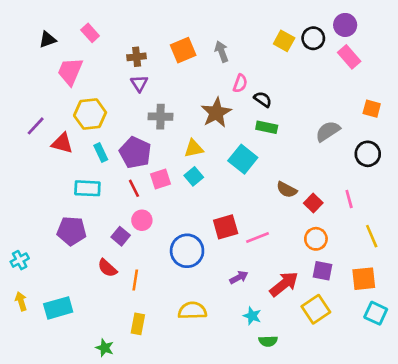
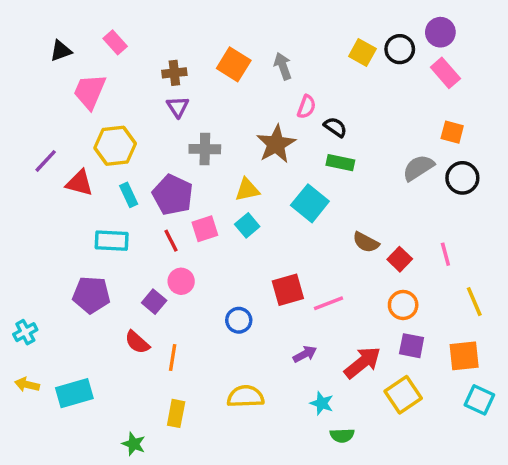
orange square: (183, 50) -> (234, 64), turned -35
orange square: (372, 109) -> (452, 132), moved
black circle: (368, 154) -> (462, 178), moved
blue circle: (187, 251) -> (239, 320), size x0.6
yellow arrow: (21, 301) -> (27, 385), turned -60

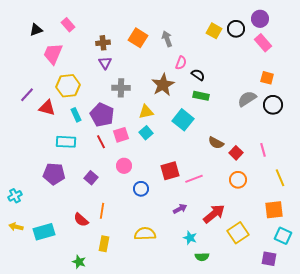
pink circle: (181, 281) -> (124, 166), moved
red semicircle: (137, 342) -> (81, 220), moved
purple square: (412, 346) -> (269, 259), moved

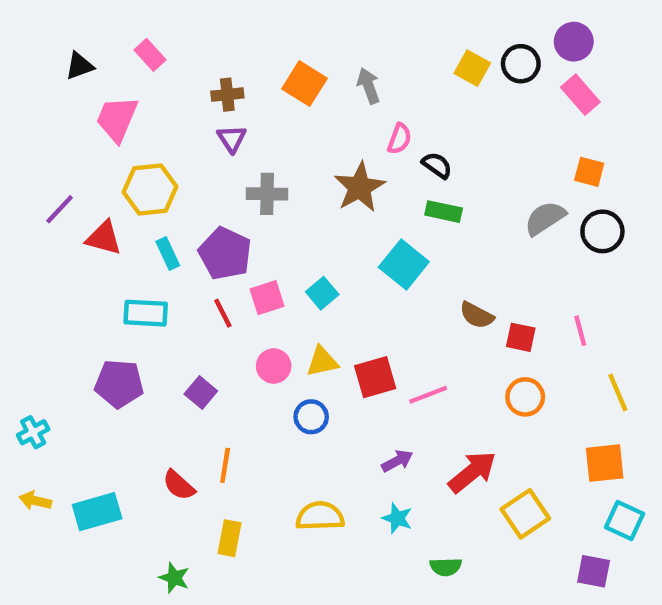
yellow triangle: (146, 112) -> (322, 362), moved
red square: (236, 153) -> (521, 337), turned -32
cyan star: (190, 238) -> (397, 518), moved

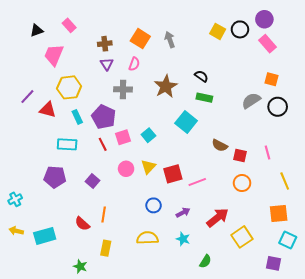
pink semicircle: (399, 139) -> (134, 64), moved
yellow triangle: (322, 362) -> (148, 167), turned -35
blue circle: (311, 417) -> (154, 205), moved
green semicircle: (446, 567) -> (205, 261), turned -56

